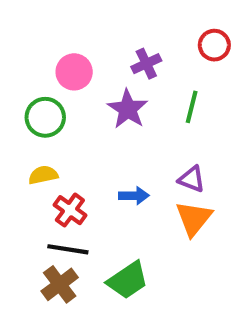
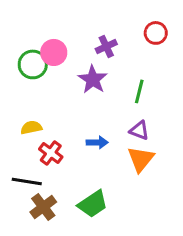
green line: (192, 107) -> (139, 91), moved
green circle: (45, 117) -> (33, 64), moved
black line: (68, 249) -> (27, 181), moved

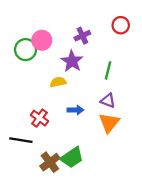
yellow semicircle: (31, 127) -> (58, 82), moved
brown cross: (43, 207) -> (50, 162), moved

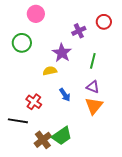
purple cross: (82, 36) -> (79, 31), moved
pink circle: (42, 40) -> (36, 14), moved
blue arrow: (75, 110) -> (65, 95), turned 56

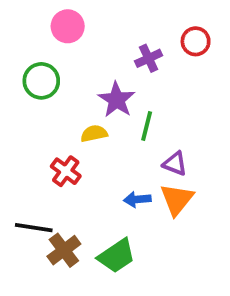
green line: (93, 61) -> (147, 126), moved
blue arrow: (65, 95) -> (137, 199), moved, turned 120
red cross: (34, 102) -> (66, 171), moved
brown cross: (43, 140) -> (64, 250), moved

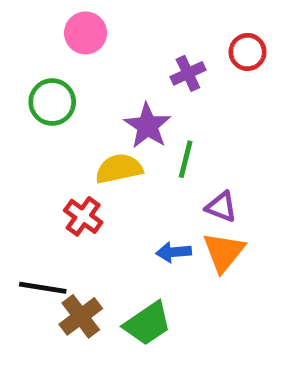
yellow semicircle: (94, 134) -> (119, 169), size x1.4

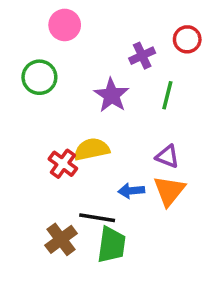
green line: (186, 159) -> (167, 95), moved
yellow semicircle: (119, 169) -> (92, 149), moved
black line: (43, 288) -> (97, 218), moved
green trapezoid: (147, 324) -> (111, 245), turned -48

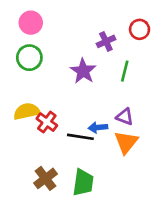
pink circle: (65, 25) -> (31, 23), moved
yellow semicircle: (92, 149) -> (27, 111), moved
blue arrow: (131, 191) -> (98, 127), moved
black line: (97, 218) -> (80, 137), moved

